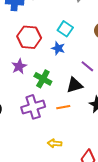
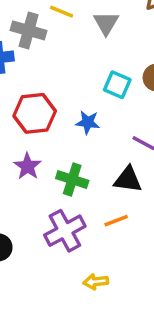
cyan square: (65, 29) -> (117, 85), moved
black triangle: (75, 85) -> (128, 179), turned 36
yellow arrow: (55, 143) -> (96, 282), moved

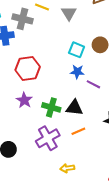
blue star: (88, 122) -> (77, 72), moved
black triangle: (128, 179) -> (74, 108), moved

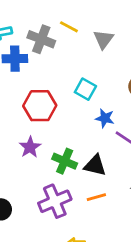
cyan square: (77, 50) -> (85, 89), moved

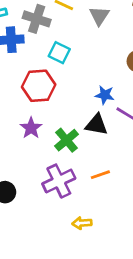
cyan square: (85, 89) -> (59, 53), moved
green cross: (65, 161) -> (67, 140), turned 30
black triangle: (95, 165) -> (96, 125), moved

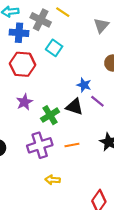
gray triangle: (99, 16) -> (101, 25), moved
red hexagon: (39, 86) -> (23, 64), moved

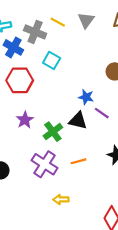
gray triangle: (101, 25) -> (86, 20), moved
blue cross: (19, 33) -> (13, 47), turned 30
purple cross: (40, 145) -> (44, 164), turned -35

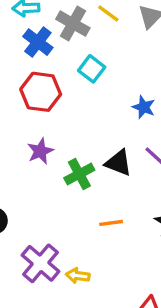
blue star: (86, 97) -> (144, 107), moved
purple cross: (44, 164) -> (40, 263), moved

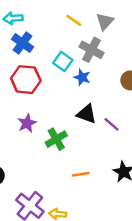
gray cross: (73, 24) -> (92, 50), moved
blue star: (144, 107) -> (82, 77), moved
black triangle: (118, 163) -> (87, 114), moved

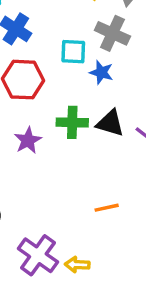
cyan square: (63, 61) -> (73, 52), turned -30
green cross: (56, 139) -> (72, 122), moved, turned 35

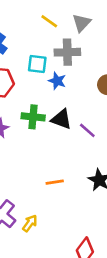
gray cross: (112, 33) -> (67, 52), turned -30
yellow arrow: (77, 265) -> (30, 223), turned 120

